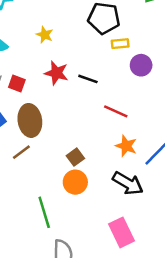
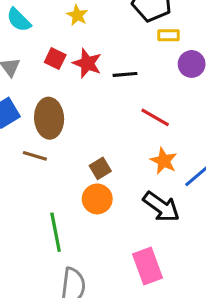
black line: (88, 79) -> (125, 74), turned -30
red square: (17, 84) -> (55, 59), moved
brown line: (21, 152) -> (35, 156), turned 48

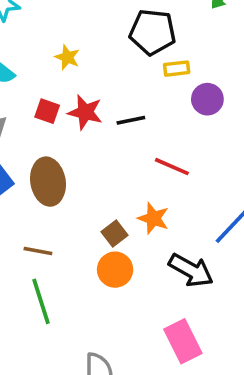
brown line: (35, 156) -> (38, 251), moved
orange star: (164, 161) -> (153, 218), moved
green line: (56, 232) -> (41, 301), moved

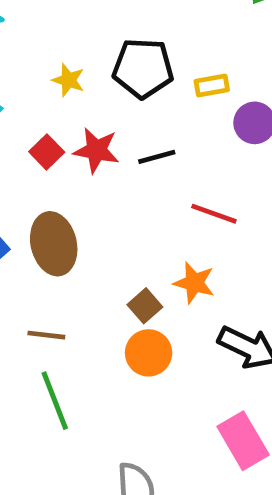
black pentagon: (153, 32) -> (143, 68), moved
red square: (47, 111) -> (47, 152), turned 30

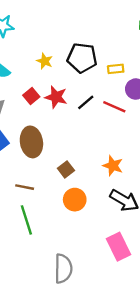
black line: (157, 157) -> (86, 102), turned -30
red line: (214, 214) -> (114, 107), moved
orange star: (194, 283) -> (113, 166), moved
brown square: (145, 306) -> (66, 169), moved

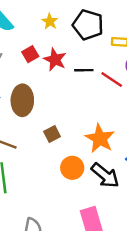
black line: (86, 102) -> (84, 70), turned 30
orange star: (113, 166) -> (100, 138), size x1.4
orange circle: (75, 200) -> (72, 168), moved

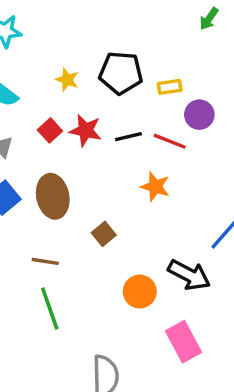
orange star: (100, 138) -> (155, 187), moved, size x0.7
orange circle: (72, 168) -> (140, 292), moved

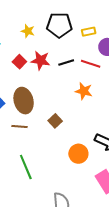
brown line: (45, 261) -> (20, 126), moved

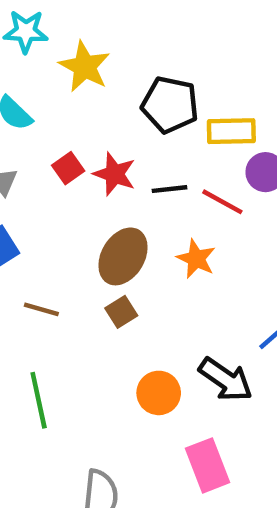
yellow star: (28, 31) -> (85, 67), moved, size x1.6
yellow rectangle: (89, 32) -> (231, 131), size x1.5
brown ellipse: (24, 101) -> (123, 256), moved, turned 35

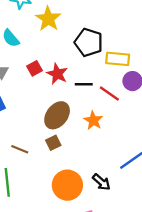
brown line: (41, 309) -> (20, 149), moved
black arrow: (226, 380) -> (101, 182), size x0.7
orange circle: (159, 393) -> (67, 185), size x1.4

